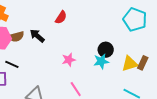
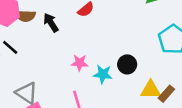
cyan star: (101, 61) -> (103, 74), moved

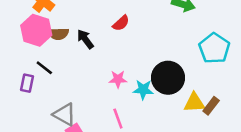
black circle: (127, 64) -> (168, 78), size x1.6

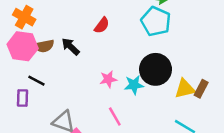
cyan pentagon: (214, 48) -> (156, 21), moved

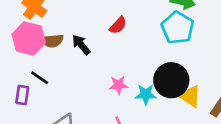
yellow triangle: (185, 89) -> (190, 96), moved, turned 40

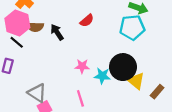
cyan pentagon: (178, 28) -> (132, 27), turned 30
black line: (40, 78) -> (17, 42), moved

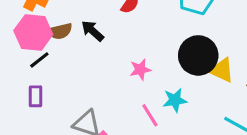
black line: (17, 42) -> (39, 60), turned -64
cyan star: (102, 76) -> (175, 100), moved

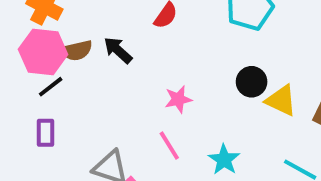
black circle: (198, 55) -> (252, 82), size x0.6
cyan star: (175, 100) -> (224, 160), moved, turned -30
pink line: (150, 115) -> (169, 146), moved

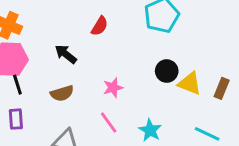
brown semicircle: (76, 50) -> (62, 93), moved
black line: (51, 87) -> (17, 85), turned -66

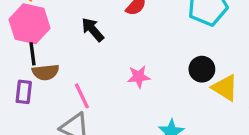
brown semicircle: (62, 93) -> (46, 72), moved
pink line: (109, 123) -> (82, 96), moved

